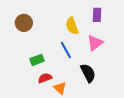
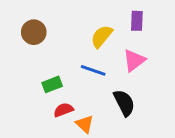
yellow semicircle: (72, 26) -> (102, 36), turned 60
blue line: (66, 50) -> (93, 70), turned -42

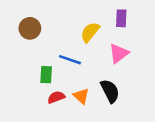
blue line: (93, 70) -> (70, 60), moved
green rectangle: (52, 84) -> (46, 75), turned -66
orange triangle: (85, 124) -> (81, 96), moved

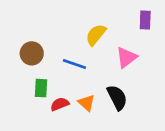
purple rectangle: (121, 18) -> (145, 20), moved
brown circle: (30, 28) -> (32, 53), moved
green rectangle: (46, 75) -> (41, 88), moved

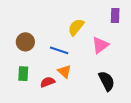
green rectangle: (41, 88) -> (23, 74), moved
black semicircle: (117, 97) -> (107, 81), moved
orange triangle: (86, 103) -> (64, 71), moved

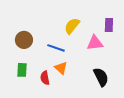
purple rectangle: (115, 16) -> (109, 25), moved
pink triangle: (100, 45) -> (95, 43), turned 30
red semicircle: (48, 82) -> (45, 78), turned -80

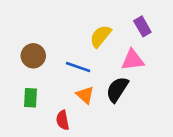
purple rectangle: (109, 25) -> (142, 26), moved, turned -32
black semicircle: (101, 77) -> (117, 89), moved, turned -120
red semicircle: (45, 78) -> (63, 120), moved

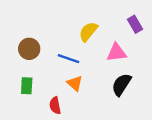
purple rectangle: (142, 26) -> (135, 24), moved
black semicircle: (117, 89) -> (121, 85), moved

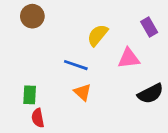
brown circle: (29, 49) -> (32, 16), moved
black semicircle: (121, 85) -> (150, 94), moved, turned -150
red semicircle: (55, 105) -> (38, 118), moved

